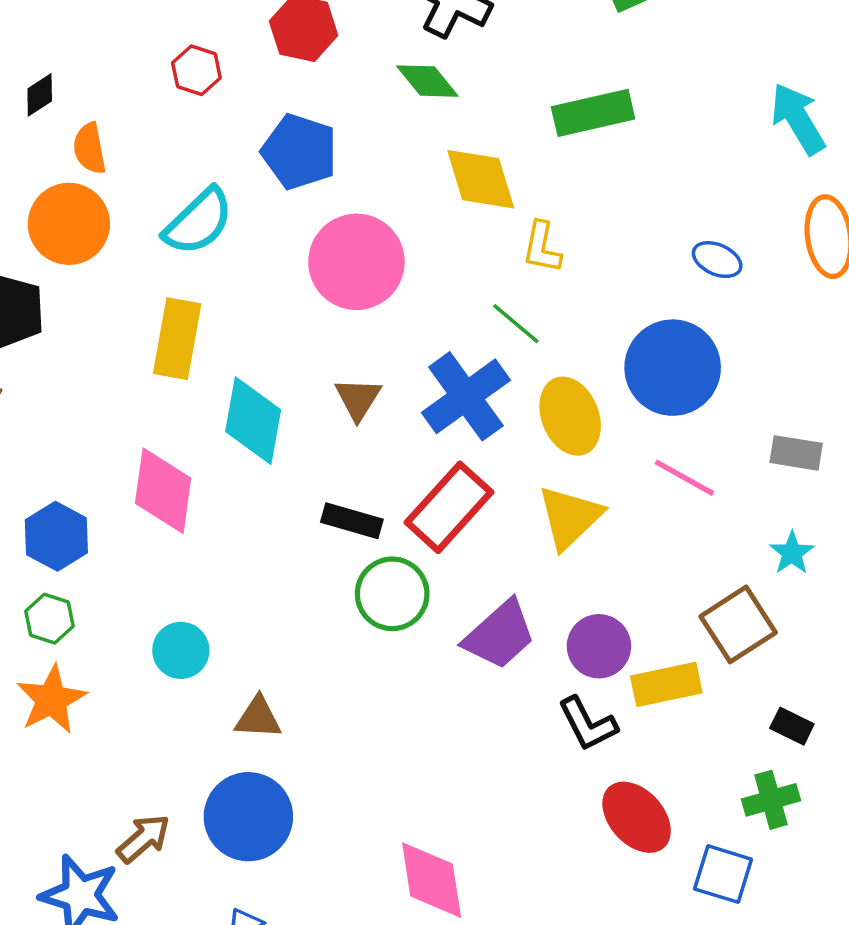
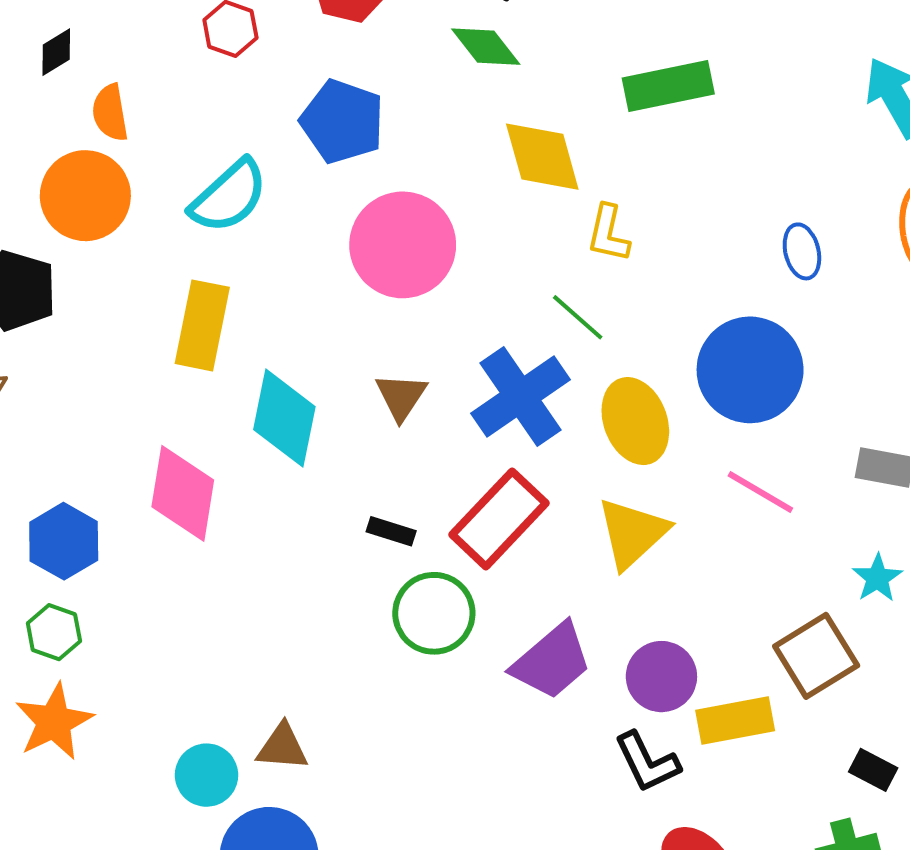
blue ellipse: (717, 260) -> (802, 251), turned 51
black rectangle: (352, 521) -> (391, 531), size x0.7
cyan circle: (181, 650) -> (206, 775), moved

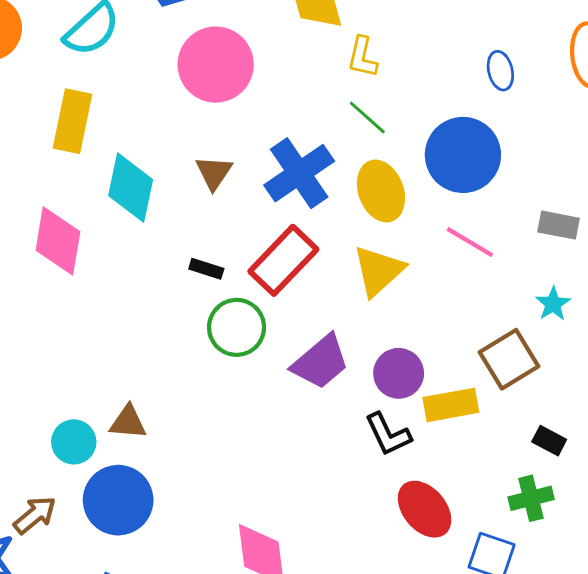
green line: (578, 317) -> (367, 118), moved

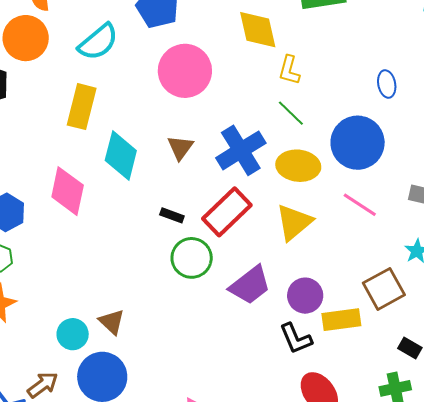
yellow ellipse: (381, 191) -> (298, 166), turned -66
brown triangle: (128, 422) -> (112, 322), turned 36

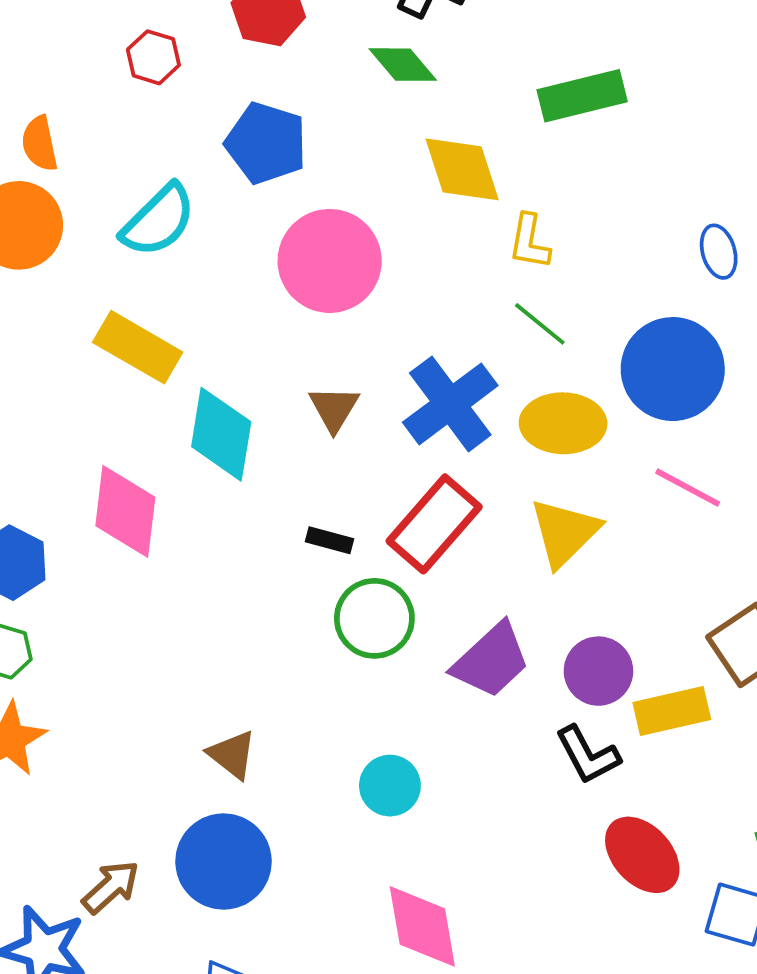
yellow rectangle: (82, 107) -> (138, 347), turned -69
cyan circle: (73, 334) -> (390, 786), moved

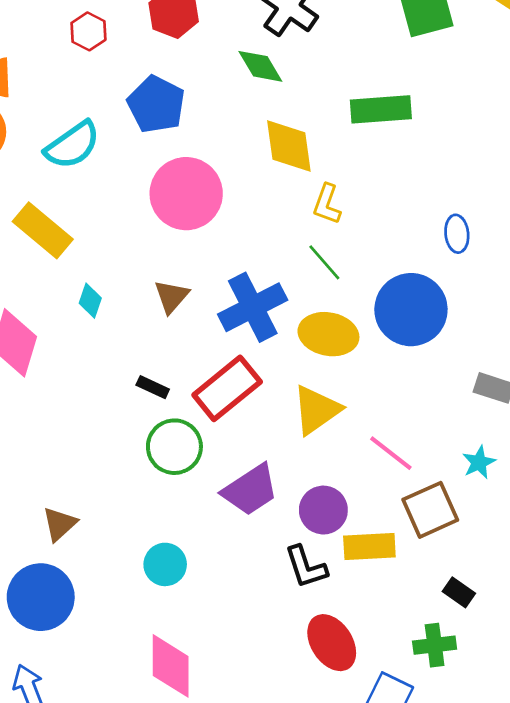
cyan diamond: (221, 434) -> (90, 301), size x0.5
pink line: (688, 488) -> (391, 453), moved
brown triangle: (232, 755) -> (60, 524), turned 30

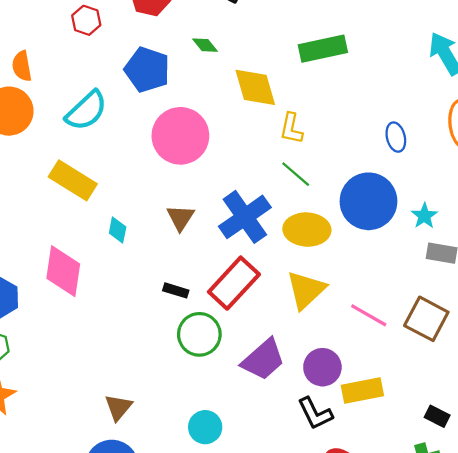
green diamond: (260, 66) -> (205, 45), moved, size x0.7
cyan star: (479, 462) -> (424, 216), moved
brown square: (430, 510) -> (426, 319), moved, turned -30

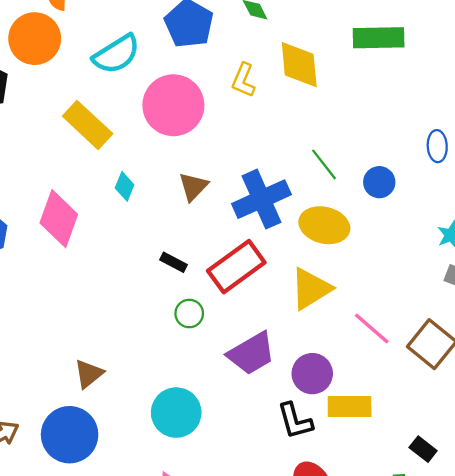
yellow L-shape: (291, 128) -> (243, 80), moved
pink circle: (180, 136) -> (173, 105), moved
blue circle: (368, 201) -> (379, 182), moved, size x0.5
green circle: (199, 334) -> (189, 314), size x0.6
cyan circle: (205, 427) -> (176, 413), size x1.4

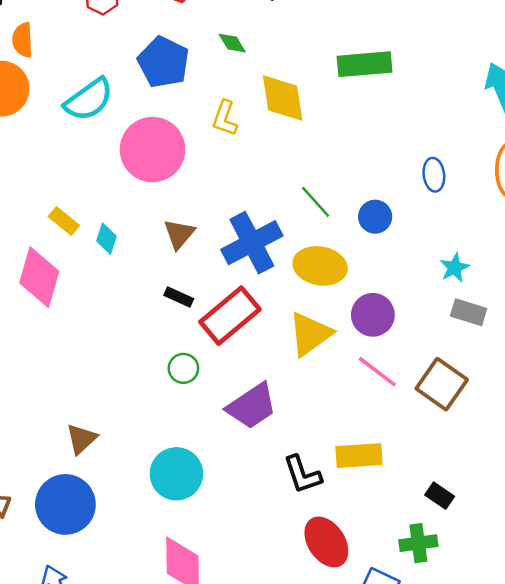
yellow rectangle: (88, 125) -> (64, 221), moved, size x0.6
black rectangle: (173, 262) -> (179, 297), moved
purple circle: (312, 374) -> (373, 315), moved

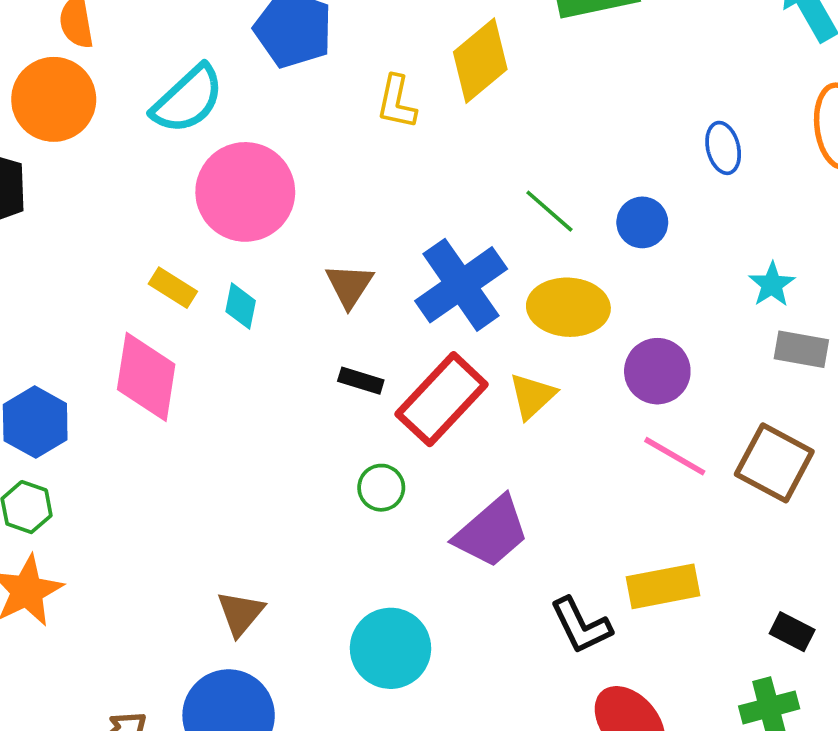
yellow diamond: (283, 98) -> (480, 61), turned 66
pink circle: (153, 150) -> (245, 192), moved
yellow triangle: (310, 334) -> (532, 396), moved, size x0.7

